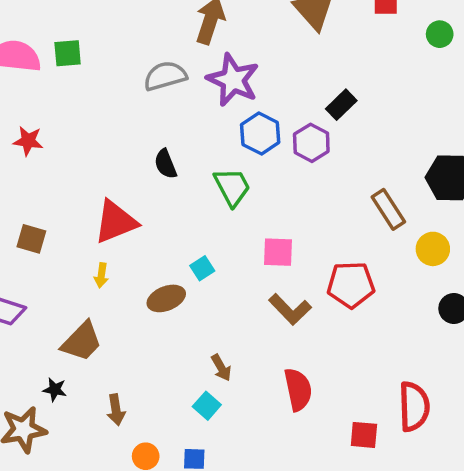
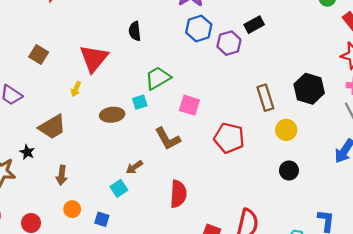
green trapezoid: (232, 187) -> (158, 78), moved, turned -108
red triangle: (116, 222) -> (94, 58), turned -44
brown L-shape: (290, 309) -> (168, 139), moved
brown arrow: (221, 368) -> (134, 167), turned 70

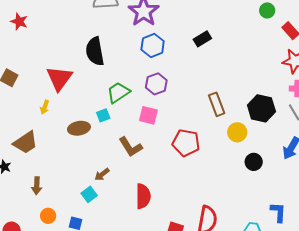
black semicircle: (135, 31) -> (95, 51), size x1.6
purple hexagon: (229, 43) -> (156, 84), moved
black hexagon: (309, 89) -> (261, 108), moved
black circle: (289, 170) -> (254, 162), moved

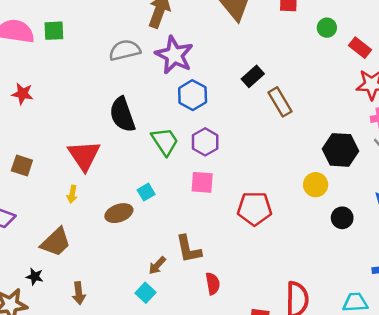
green trapezoid: (118, 93) -> (165, 141), moved, turned 100
brown rectangle: (217, 104) -> (280, 102), moved
brown L-shape: (131, 147) -> (189, 249), moved, turned 30
red semicircle: (143, 196) -> (213, 284), size x0.7

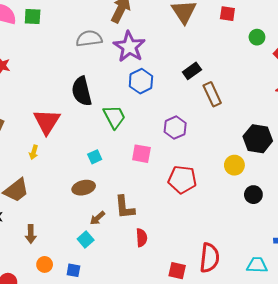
purple hexagon: (205, 142) -> (175, 128), moved
brown ellipse: (119, 213) -> (84, 188), moved

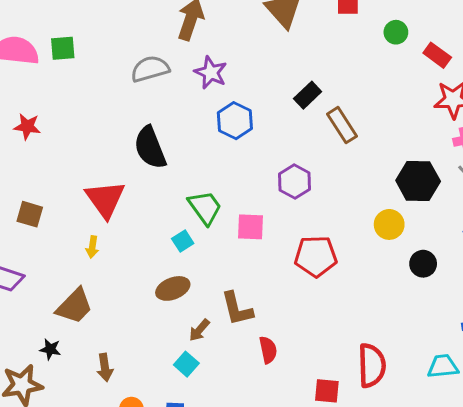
purple star: (129, 47) -> (211, 73), size x0.7
green trapezoid: (114, 117) -> (205, 208), moved

